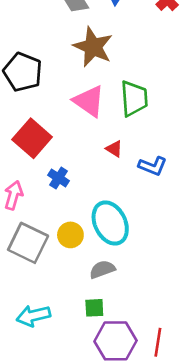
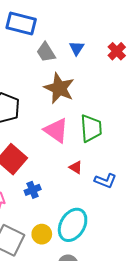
blue cross: (59, 178) -> (33, 190), turned 35
cyan ellipse: (110, 223) -> (73, 225), turned 56

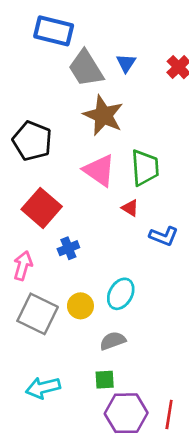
gray trapezoid: (46, 52) -> (86, 68), size x1.4
red triangle: (76, 167) -> (130, 208), moved
cyan ellipse: (73, 225) -> (121, 294), size x0.7

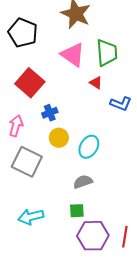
yellow circle: (80, 306) -> (59, 138), moved

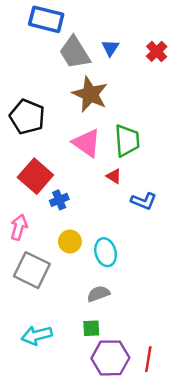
blue cross: (50, 113) -> (59, 200), moved
cyan ellipse: (89, 147) -> (106, 252), turned -45

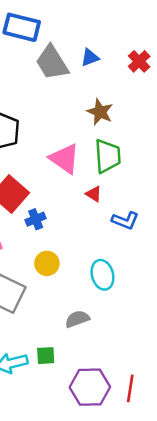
blue triangle: (110, 48) -> (90, 58), turned 36
brown star: (90, 94) -> (100, 112), moved, size x0.7
cyan ellipse: (106, 252) -> (102, 275), moved
green square: (91, 328) -> (46, 356), moved

